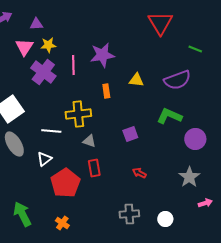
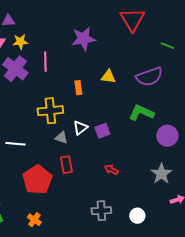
purple star: (102, 55) -> (83, 39), moved
white line: (51, 131) -> (15, 144), moved
white triangle: (44, 159) -> (80, 128), moved

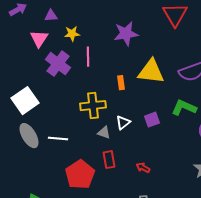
yellow star: (20, 42) -> (72, 34), moved
yellow triangle: (108, 77) -> (151, 72), size x1.8
purple square: (102, 131) -> (152, 120), moved
red arrow: (111, 170) -> (143, 168), moved

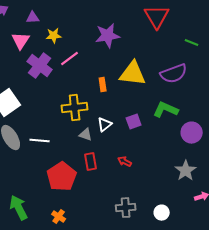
pink line: (88, 57) -> (70, 59), turned 54
red arrow: (143, 168) -> (125, 162), moved

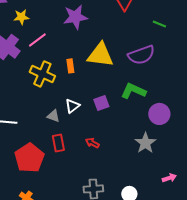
yellow cross: (75, 108) -> (42, 74), moved, turned 30
gray star: (186, 171) -> (145, 143), moved

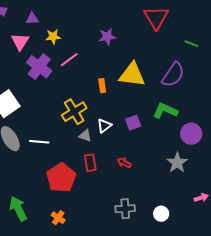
purple star: (75, 17) -> (107, 37), size x0.7
purple semicircle: (141, 55) -> (173, 75), turned -36
yellow cross: (42, 74) -> (74, 112), moved, turned 35

